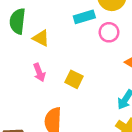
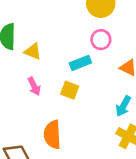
cyan rectangle: (84, 17) -> (80, 63), moved

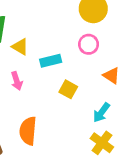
cyan rectangle: (80, 63) -> (51, 61), moved
yellow square: (70, 90) -> (68, 89), moved

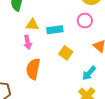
yellow triangle: (20, 47) -> (32, 25), moved, turned -32
orange semicircle: (28, 131) -> (33, 69), moved

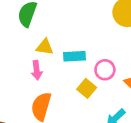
pink circle: (85, 21) -> (105, 70), moved

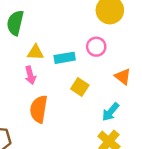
pink circle: (105, 70) -> (96, 47), moved

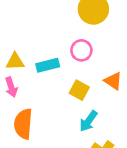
yellow square: (80, 87) -> (79, 90), moved
cyan arrow: (111, 112) -> (88, 121), moved

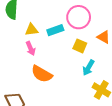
pink circle: (81, 50) -> (79, 17), size x1.5
orange semicircle: (23, 124) -> (42, 74), turned -60

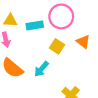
cyan arrow: (88, 68) -> (41, 69), moved

